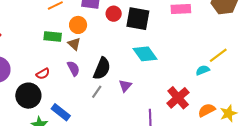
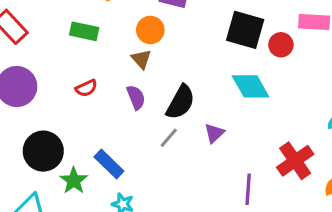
red circle: (114, 14) -> (281, 45), moved
green rectangle: (53, 36) -> (84, 31), moved
red semicircle: (43, 74) -> (86, 88), moved
black circle: (28, 96) -> (43, 151), moved

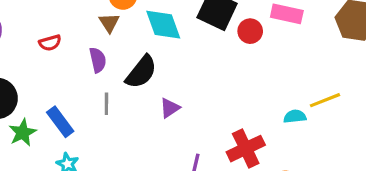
cyan diamond: (251, 86) -> (163, 25), moved
gray line: (169, 138) -> (106, 104), moved, turned -50

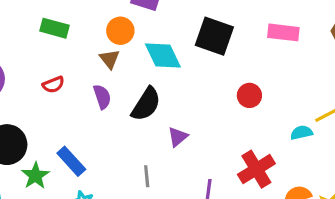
red circle: (250, 31) -> (249, 95), moved
gray line: (106, 104) -> (147, 176), moved

